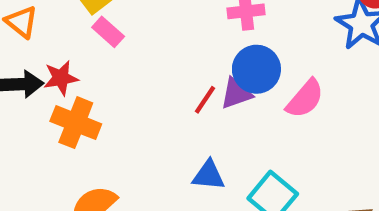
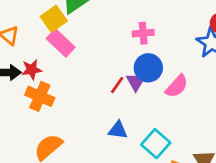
pink rectangle: (108, 32) -> (61, 43), size x1.5
purple triangle: (236, 93) -> (136, 82), turned -42

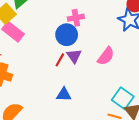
blue circle: (148, 68) -> (67, 35), moved
cyan square: (156, 144) -> (123, 98), moved

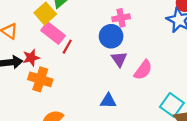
pink semicircle: (106, 56) -> (143, 70), moved
red line: (60, 60) -> (67, 47), moved

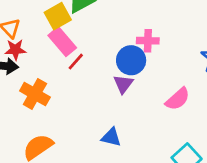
red star: (31, 58) -> (15, 50), moved
purple triangle: (119, 59) -> (123, 84), moved
pink semicircle: (143, 70) -> (178, 99), moved

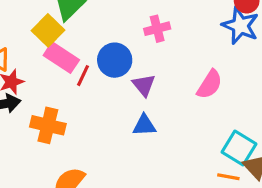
blue circle: (131, 60) -> (115, 60), moved
blue triangle: (111, 137) -> (144, 125), moved

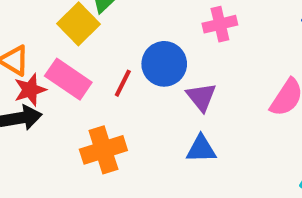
pink rectangle: (61, 58) -> (68, 79), moved
orange cross: (48, 125) -> (103, 150), moved, turned -32

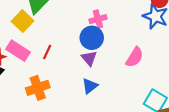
blue circle: (164, 64) -> (92, 38), moved
blue triangle: (201, 149) -> (90, 86), turned -35

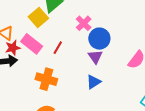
pink cross: (98, 19) -> (84, 23), moved, turned -35
orange cross: (38, 88) -> (46, 79), turned 30

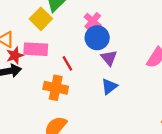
blue circle: (99, 39) -> (97, 38), moved
pink rectangle: (32, 44) -> (36, 49), turned -30
red line: (58, 48) -> (67, 63), moved, turned -56

